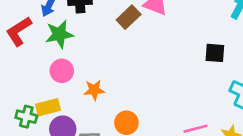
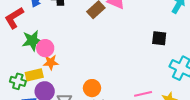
green star: (59, 34) -> (32, 41), moved
orange star: (94, 90) -> (51, 62), moved

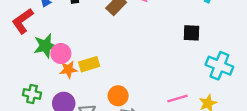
yellow rectangle: (34, 75) -> (89, 64), moved

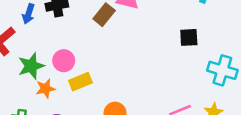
pink circle: (61, 53) -> (64, 61), moved
orange star: (68, 70) -> (45, 89), moved

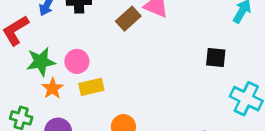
orange star: (45, 89) -> (53, 88), turned -30

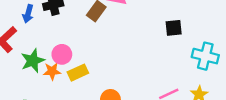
orange star: (53, 88) -> (52, 71), moved, turned -30

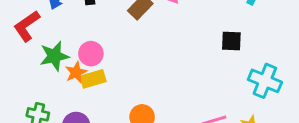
orange star: (52, 71) -> (76, 72), turned -30
yellow rectangle: (78, 73) -> (93, 79), moved

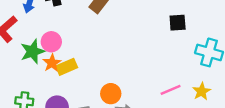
pink circle: (91, 54) -> (51, 42), moved

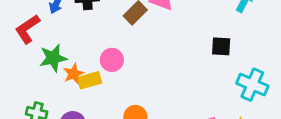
pink circle: (51, 42) -> (112, 60), moved

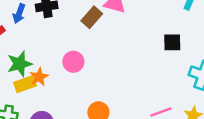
yellow rectangle: (89, 80) -> (25, 84), moved

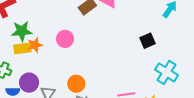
black square: (172, 42) -> (147, 41), turned -35

